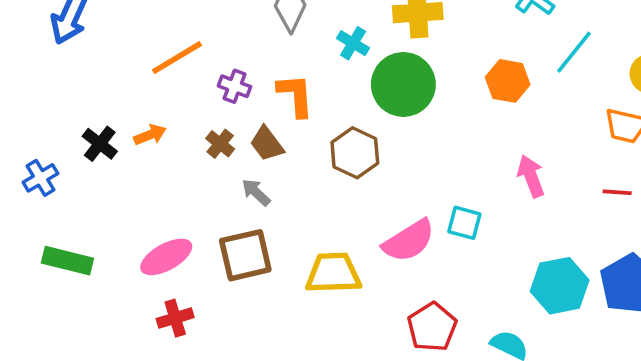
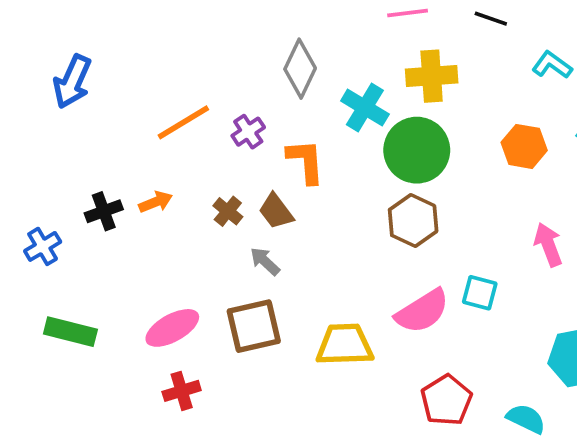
cyan cross: (353, 43) -> (365, 108), size x1.4
purple cross: (234, 86) -> (248, 132), moved, turned 36
black cross: (100, 144) -> (104, 211), turned 32
brown hexagon: (355, 153) -> (413, 221), moved

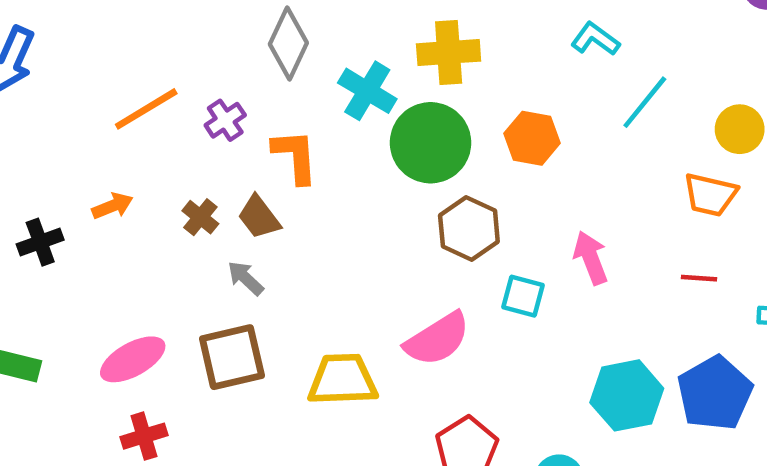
orange hexagon: (524, 146) -> (532, 138), moved
black cross: (104, 211) -> (40, 242), moved
brown hexagon: (413, 221) -> (469, 228), moved
cyan square: (480, 293) -> (523, 296), moved

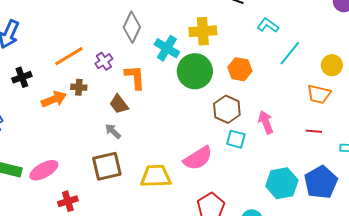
orange arrow: (112, 206) -> (54, 99), size x1.4
brown cross: (200, 217) -> (79, 87), moved, turned -35
brown hexagon: (469, 228) -> (227, 109), moved
black cross: (40, 242) -> (22, 77), moved
pink ellipse: (133, 359) -> (44, 170), moved

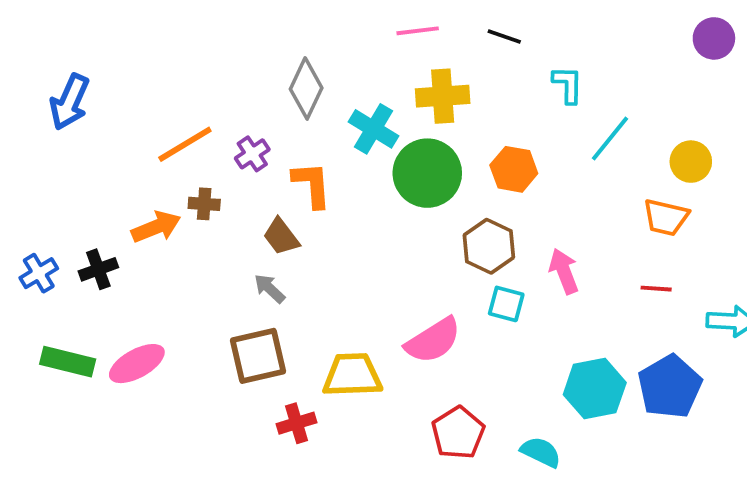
cyan L-shape: (268, 25) -> (568, 85), turned 55
black cross: (22, 77) -> (98, 269), moved
red cross: (68, 201) -> (296, 423), moved

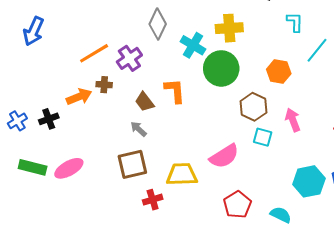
purple cross: (252, 154) -> (129, 58), size x1.4
orange hexagon: (514, 169) -> (279, 71), moved
orange L-shape: (312, 185) -> (175, 91), moved

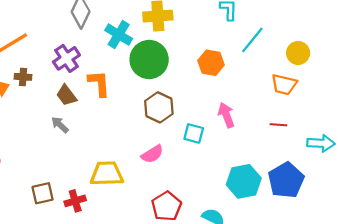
purple cross: (129, 58) -> (66, 58), moved
brown hexagon: (253, 107) -> (159, 107), moved
pink semicircle: (224, 156) -> (152, 154), size x0.7
brown square: (132, 164) -> (43, 193), moved, size x0.7

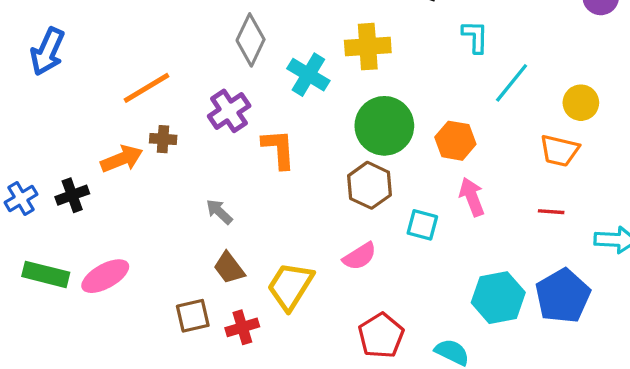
green circle: (149, 60) -> (384, 126), moved
orange hexagon: (211, 63) -> (455, 141), moved
brown trapezoid: (66, 95) -> (229, 268), moved
yellow trapezoid: (107, 174) -> (290, 286), turned -56

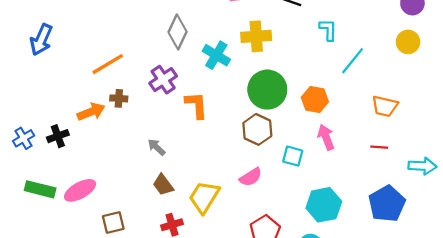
yellow circle: (581, 103) -> (408, 42), moved
cyan hexagon: (498, 298) -> (324, 205), moved
brown square: (193, 316) -> (113, 223), moved

